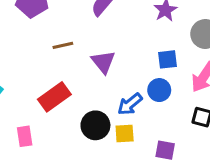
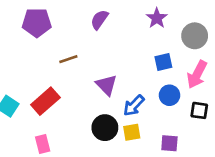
purple triangle: (103, 62) -> (106, 85), moved
blue circle: (159, 90) -> (169, 95), moved
red rectangle: (54, 97) -> (45, 101), moved

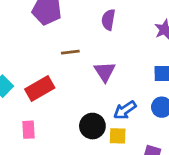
purple semicircle: (99, 20) -> (108, 20), turned -36
purple triangle: (106, 85) -> (105, 72), moved

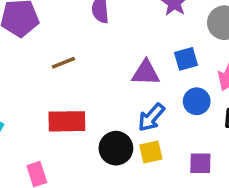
purple triangle: (105, 72) -> (146, 73), moved, turned -40
red rectangle: (40, 89) -> (67, 121), moved, turned 44

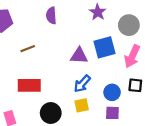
blue square: (186, 59) -> (104, 47), size x1.5
blue circle: (197, 101) -> (112, 92), moved
black circle: (116, 148) -> (51, 113), moved

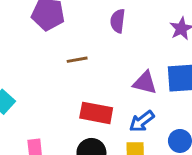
red rectangle: (29, 85) -> (96, 113), moved

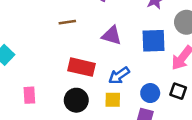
purple triangle: (145, 83) -> (112, 35), moved

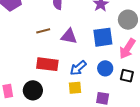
brown line: (67, 22) -> (43, 31), moved
blue circle: (150, 93) -> (105, 68), moved
black circle: (76, 100) -> (33, 90), moved

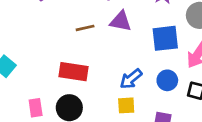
purple triangle: (69, 36) -> (121, 21), moved
red rectangle: (47, 64) -> (73, 72), moved

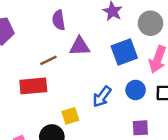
red rectangle: (73, 72) -> (33, 86), moved
yellow square: (126, 105) -> (70, 116), moved

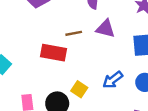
yellow square: (70, 116) -> (79, 89), turned 35

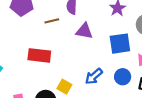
brown line: (74, 33) -> (52, 21), moved

